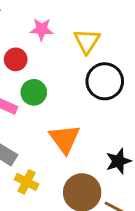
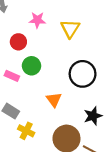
black circle: (105, 81) -> (83, 74), moved
orange triangle: (65, 139) -> (54, 100), size x0.7

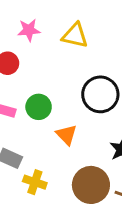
yellow triangle: (70, 29) -> (75, 35), turned -42
green circle: (32, 66) -> (39, 107), moved

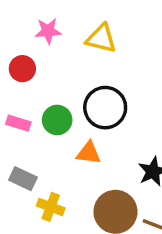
black circle: (100, 94) -> (105, 108), moved
orange triangle: (66, 135) -> (89, 153), turned -40

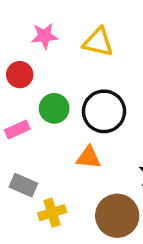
green circle: (57, 120) -> (54, 108), moved
pink rectangle: (18, 123) -> (17, 129), turned -40
yellow cross: (51, 207) -> (52, 213), turned -36

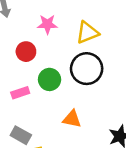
yellow triangle: (98, 42) -> (87, 33), turned -40
black circle: (104, 111) -> (87, 69), moved

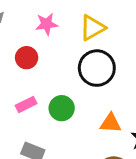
green circle: (50, 79) -> (62, 108), moved
orange triangle: (72, 119) -> (111, 123), moved

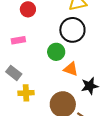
green circle: (62, 108) -> (56, 52), moved

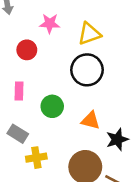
pink rectangle: (18, 40) -> (19, 91), turned -72
green circle: (56, 52) -> (52, 106), moved

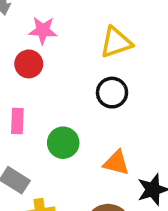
pink star: (50, 23) -> (43, 30), moved
black circle: (87, 70) -> (112, 93), size x0.7

